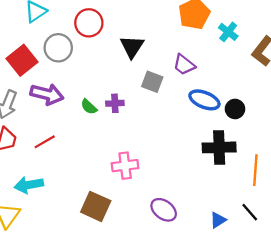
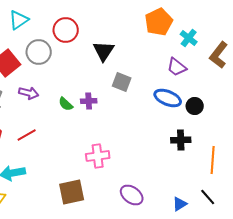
purple trapezoid: (184, 65) -> (177, 67), moved
purple arrow: (47, 94) -> (29, 93), size x0.7
black cross: (219, 147) -> (181, 140), size x0.7
brown square: (96, 206) -> (72, 192), turned -36

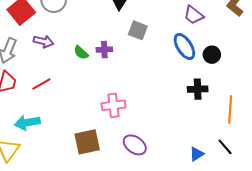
blue ellipse: (168, 98) -> (184, 47), turned 36
purple ellipse: (132, 195) -> (135, 145), moved

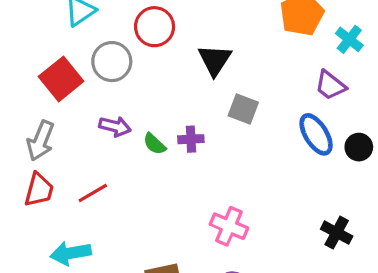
purple arrow: (43, 41) -> (115, 126), moved
black cross: (198, 89) -> (337, 233), moved, turned 30
pink cross: (113, 105) -> (229, 226), moved, turned 30

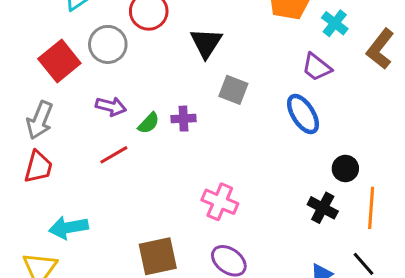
green semicircle: (155, 144) -> (149, 123), turned -90
black circle: (359, 147) -> (345, 168), moved
red line: (93, 193) -> (114, 155), moved

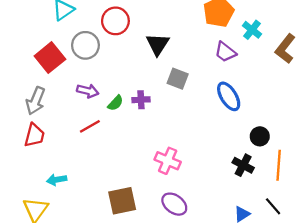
purple trapezoid: (317, 67) -> (225, 52), moved
cyan arrow: (68, 227) -> (57, 180), size x0.7

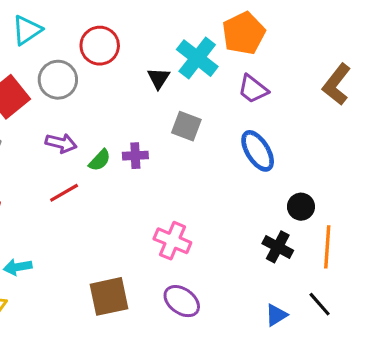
cyan cross: (252, 30) -> (197, 58), moved, size x1.5
black triangle: (158, 44) -> (159, 78), size x0.7

